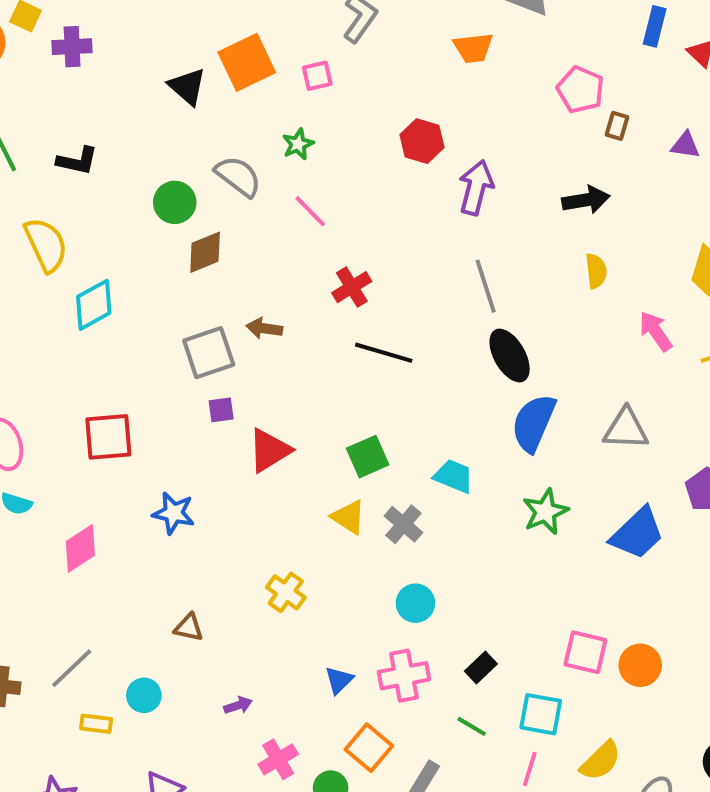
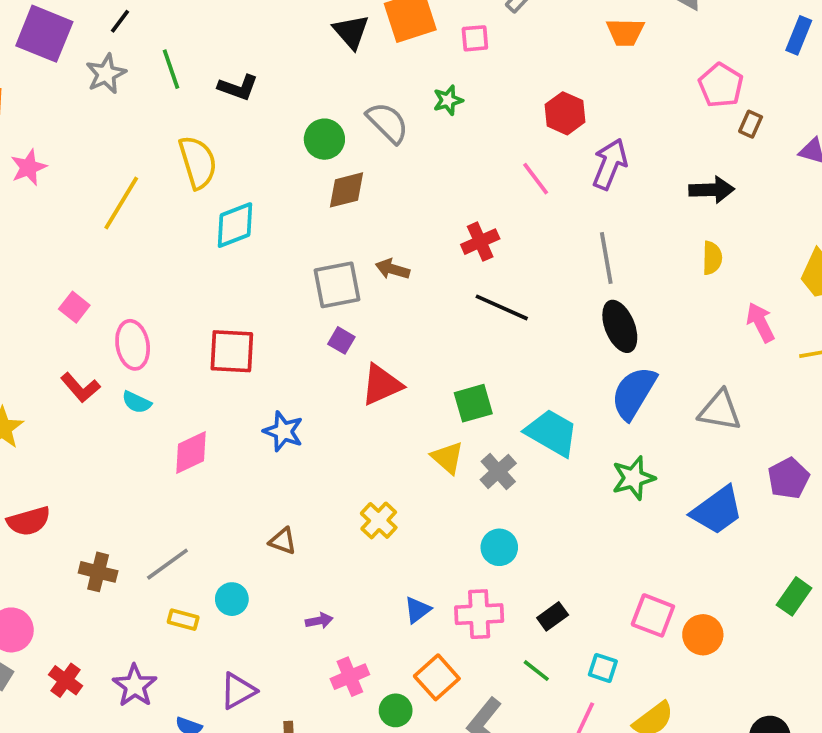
pink line: (310, 211) -> (536, 179), moved
purple square: (221, 410) -> (341, 340), turned 30
cyan trapezoid: (454, 476) -> (552, 433), size x1.4
cyan square: (541, 714) -> (603, 668), size x0.7

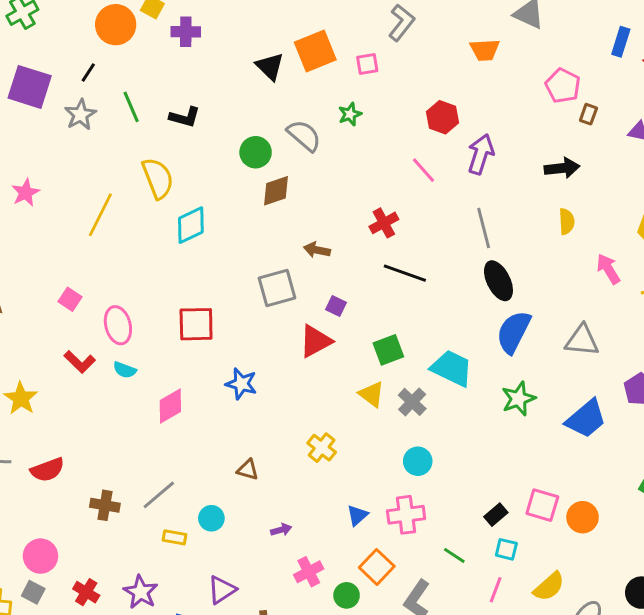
gray square: (337, 285) -> (277, 288), moved
purple square: (341, 340) -> (336, 306), moved
black rectangle: (553, 616) -> (496, 515), moved

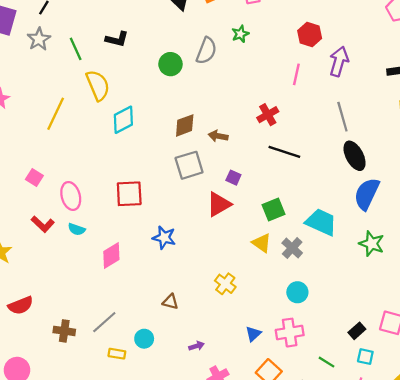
green line: (131, 107) -> (76, 49), moved
gray semicircle: (304, 136) -> (206, 51), turned 72
pink line: (423, 170) -> (296, 74), turned 55
brown diamond: (276, 191) -> (185, 125), moved
green star: (518, 399) -> (372, 244), turned -30

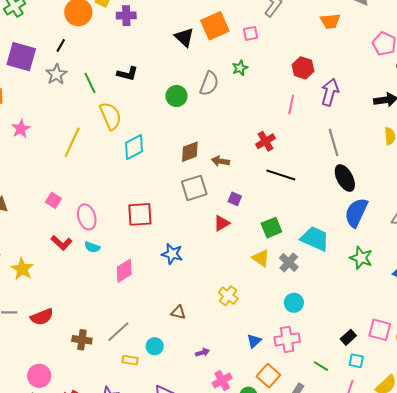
red triangle: (219, 204) -> (222, 223), size x0.7

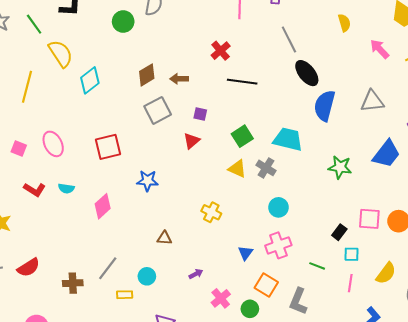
pink ellipse: (87, 217) -> (53, 144), moved
green star: (361, 258) -> (340, 167), moved

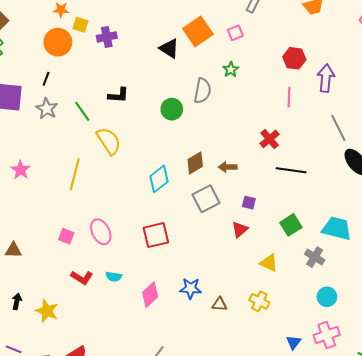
cyan diamond: (90, 80) -> (159, 179), moved
yellow triangle: (237, 169) -> (269, 263), moved
blue star: (147, 181) -> (191, 288), moved
brown triangle: (164, 238) -> (219, 304), moved

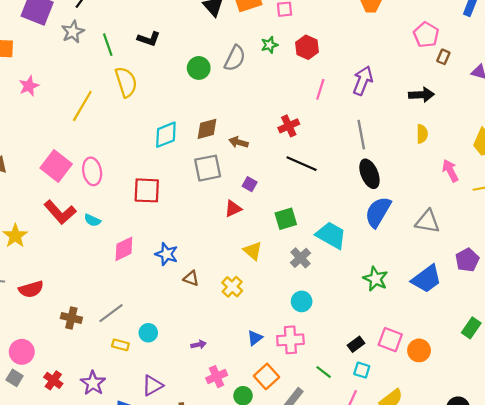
red hexagon: (294, 58) -> (307, 47), moved
pink square: (66, 236) -> (56, 166), size x1.8
red L-shape: (82, 278) -> (60, 212), size x1.4

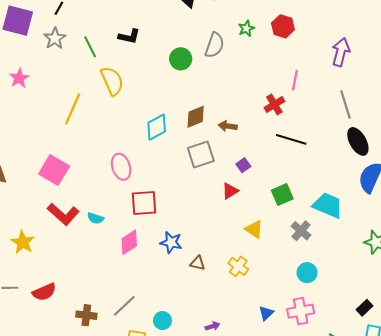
pink star: (29, 86) -> (19, 78), moved
pink line: (320, 89) -> (295, 80), moved
pink ellipse: (92, 171) -> (121, 167), moved
purple square: (250, 184) -> (243, 165), turned 32
red square: (147, 190) -> (144, 203), moved

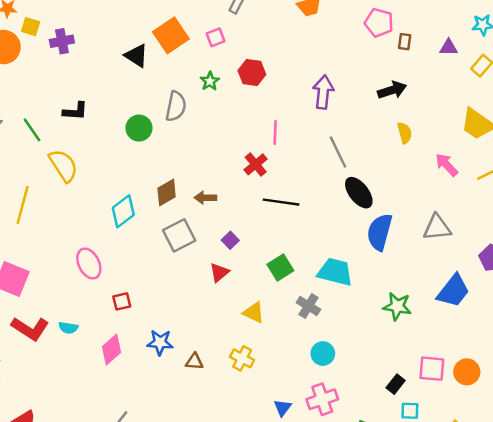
red square: (144, 203) -> (122, 301), size x0.6

